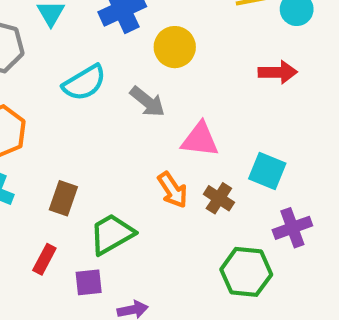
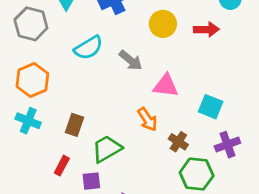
yellow circle: (175, 47) -> (163, 24), moved
red arrow: (278, 72) -> (206, 29), moved
brown cross: (219, 198) -> (178, 142), moved

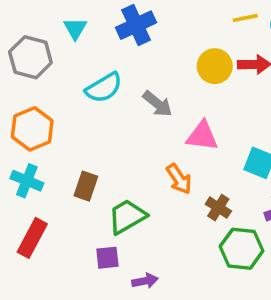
yellow circle: (163, 24) -> (215, 66), moved
red rectangle: (62, 166) -> (32, 238), moved, size x1.5

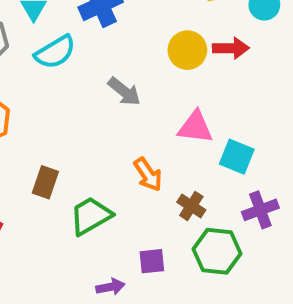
cyan semicircle: (104, 88) -> (55, 52), moved
pink triangle: (202, 136) -> (195, 127), moved
purple square: (107, 258) -> (152, 261), moved

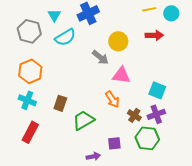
yellow circle: (187, 50) -> (118, 41), moved
pink triangle: (195, 127) -> (121, 75), moved
purple cross: (260, 210) -> (156, 114), moved

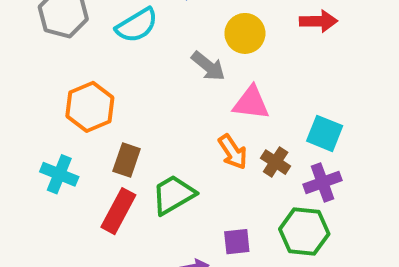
orange hexagon: (30, 71) -> (90, 107), moved
cyan cross: (27, 100) -> (59, 174), moved
brown cross: (134, 115) -> (276, 162), moved
red rectangle: (30, 132) -> (118, 211), moved

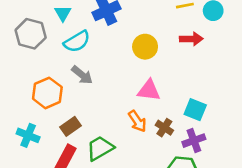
gray arrow: (208, 66) -> (82, 75), moved
brown rectangle: (127, 160) -> (70, 126), turned 36

